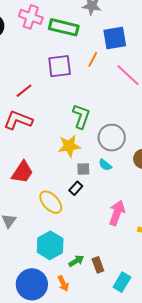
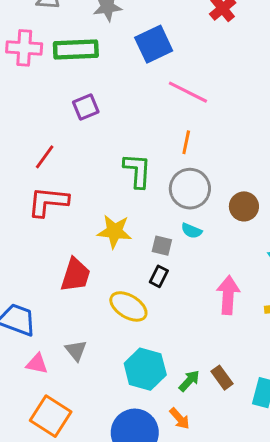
orange line: (93, 59) -> (186, 142), moved
purple square: (60, 66) -> (86, 107), size x0.7
yellow star: (69, 146) -> (114, 231), moved, turned 30
gray square: (83, 169) -> (162, 246), turned 32

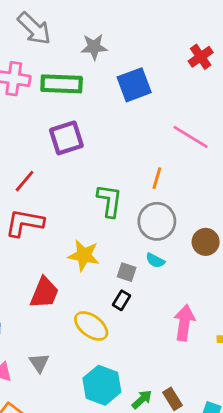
pink line: (188, 92) -> (190, 137), moved
purple square: (86, 107) -> (66, 138), size x1.4

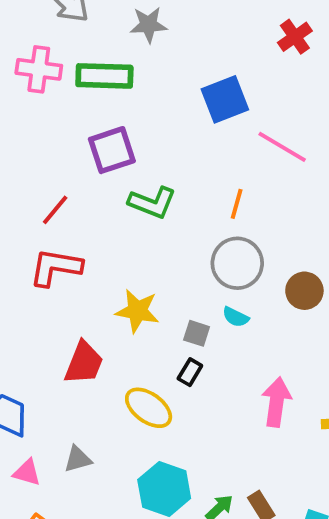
blue square: (134, 85) -> (225, 99), moved
green L-shape: (110, 201) -> (152, 203), moved, turned 104
gray triangle: (39, 363) -> (78, 459), turned 50

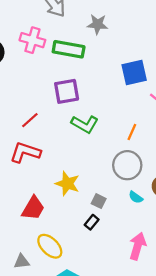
cyan semicircle: (236, 317) -> (136, 197), moved
yellow ellipse: (149, 408) -> (50, 246), moved

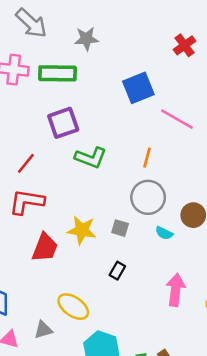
gray square: (99, 201) -> (120, 228), moved
red trapezoid: (33, 208) -> (45, 248), moved

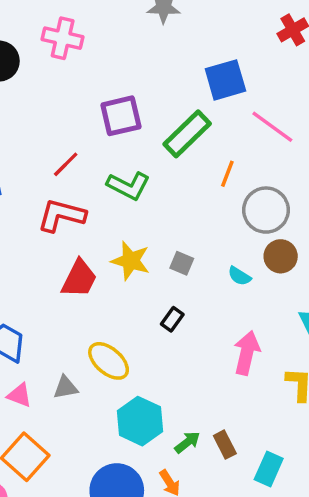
green rectangle: (58, 73) -> (187, 134), moved, turned -51
green L-shape: (91, 158) -> (128, 186), moved
gray circle: (148, 197) -> (266, 210), moved

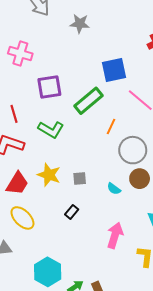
pink cross: (63, 38) -> (20, 54), moved
red line: (66, 164) -> (14, 114), turned -66
gray square: (182, 263) -> (80, 179), turned -32
yellow ellipse: (109, 361) -> (22, 218), moved

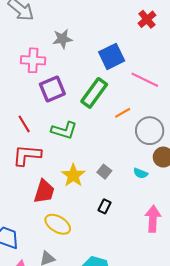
gray star: (80, 24) -> (62, 39), moved
pink cross: (20, 54) -> (33, 60), moved
orange line: (111, 127) -> (123, 113), turned 49
yellow star: (49, 175) -> (73, 175), turned 30
gray square: (80, 179) -> (104, 172), turned -32

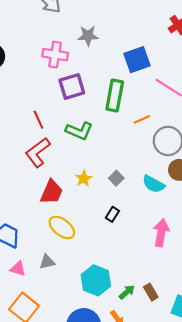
green rectangle: (94, 93) -> (115, 95), turned -32
red L-shape: (27, 155) -> (38, 152), turned -48
cyan semicircle: (140, 173) -> (154, 184), size x1.5
yellow star: (73, 175) -> (84, 179), size x0.7

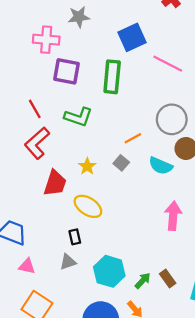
purple square: (72, 87) -> (67, 71), turned 32
orange line: (142, 119) -> (133, 138), moved
black rectangle: (112, 214) -> (75, 237), moved, turned -40
yellow ellipse: (62, 227) -> (88, 206), moved
gray triangle: (47, 262) -> (68, 262), moved

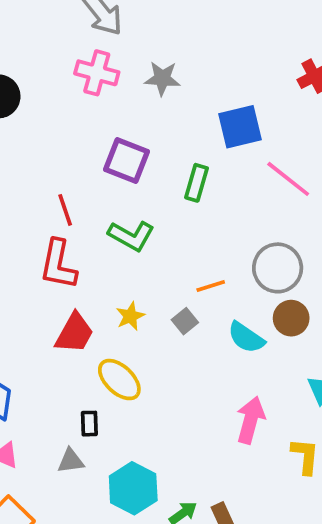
pink cross: (46, 40) -> (97, 73), moved
green rectangle: (112, 77) -> (197, 183), size x0.7
red L-shape: (37, 143) -> (58, 264), turned -48

